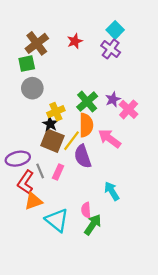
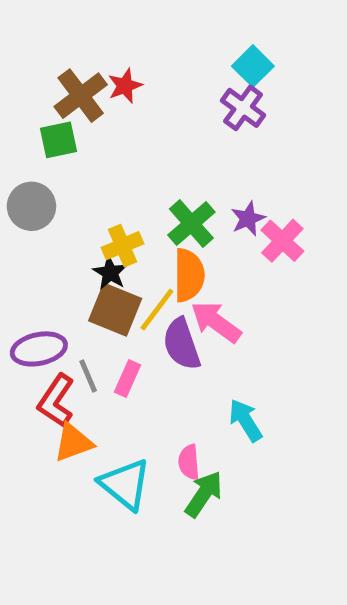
red star: (75, 41) -> (125, 86), moved
gray circle: (32, 88) -> (31, 206), moved
pink arrow: (110, 138) -> (216, 322), moved

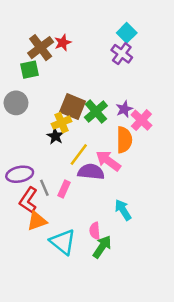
orange semicircle: (189, 275) -> (124, 140), moved
brown square: (115, 310) -> (73, 107), moved
purple semicircle: (182, 344) -> (91, 172), turned 115

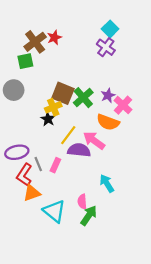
orange semicircle: (124, 140) -> (108, 122), turned 110

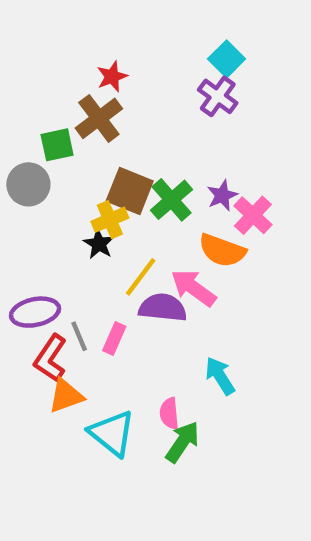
brown cross: (35, 42) -> (99, 118), moved
green square: (25, 61) -> (57, 145), moved

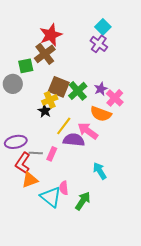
red star: (112, 77) -> (51, 35), size x1.6
gray line: (79, 336) -> (36, 153), turned -64
pink semicircle: (169, 413) -> (64, 188), moved

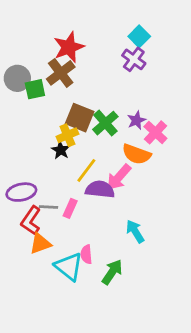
gray circle: (13, 84) -> (17, 78), moved
pink arrow: (88, 131) -> (119, 177), turned -85

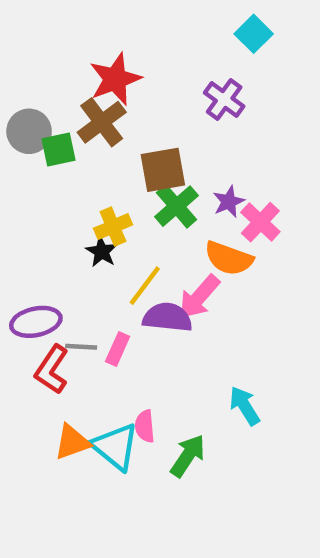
cyan square: (139, 36) -> (254, 34), moved
brown square: (80, 118) -> (163, 170), moved, turned -32
cyan arrow: (135, 231) -> (245, 406), moved
orange triangle: (40, 244) -> (72, 442), moved

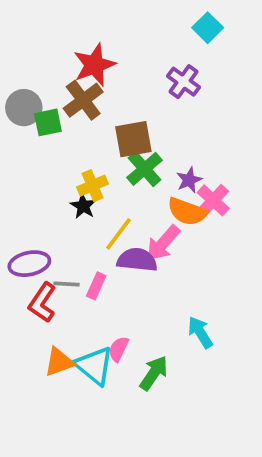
purple star: (229, 202) -> (189, 180), moved
pink cross: (260, 222) -> (213, 200), moved
pink semicircle: (145, 426) -> (119, 349), turned 30

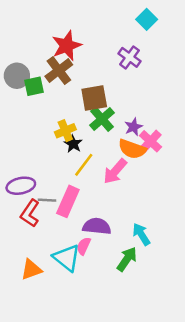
black star: (83, 206) -> (73, 144), moved
purple semicircle: (137, 260) -> (97, 226), moved
pink rectangle: (96, 286) -> (68, 201), size x1.6
orange triangle: (59, 362) -> (31, 270), moved
green arrow: (154, 373) -> (127, 259), moved

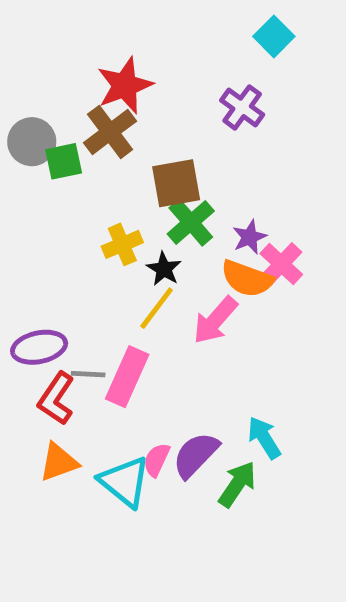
black star: (73, 144) -> (164, 269), moved
purple semicircle: (97, 226) -> (196, 455), moved, turned -52
orange triangle: (31, 270) -> (59, 462), moved

